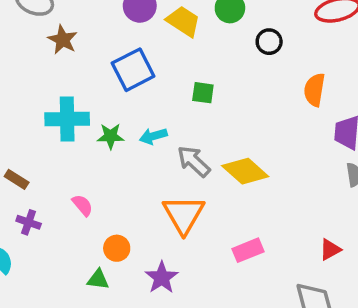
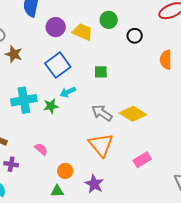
cyan arrow: (153, 136) -> (68, 92), moved

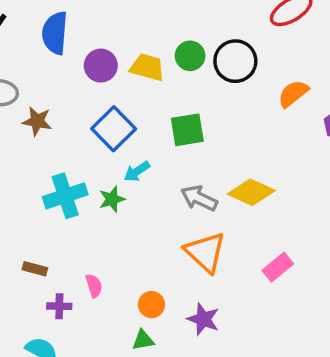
green circle: (109, 20) -> (190, 56), moved
black circle: (135, 36) -> (235, 61), size x1.6
orange semicircle: (166, 60) -> (293, 94), turned 60
green square: (101, 72) -> (187, 130), size x1.5
pink semicircle: (41, 149) -> (94, 286), moved, turned 40

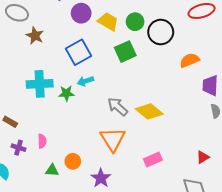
green square: (187, 130) -> (125, 52), moved, turned -30
green triangle: (143, 340) -> (52, 170), moved

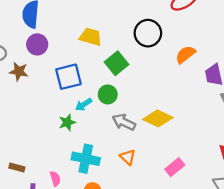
purple circle: (81, 13) -> (37, 44), moved
green circle: (135, 22) -> (108, 94), moved
blue square: (79, 52) -> (68, 77), turned 30
cyan cross: (40, 84) -> (86, 159), moved, turned 30
orange triangle: (113, 139) -> (128, 157), size x0.6

